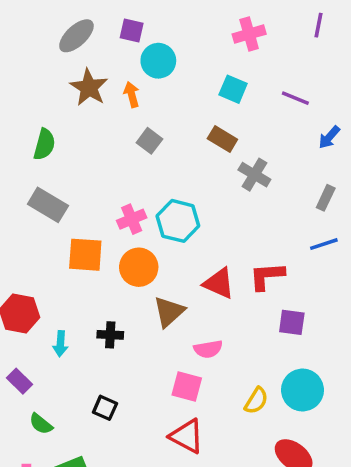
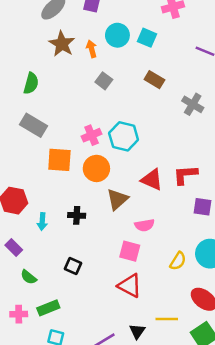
cyan circle: (158, 61) -> (117, 35), moved
cyan square: (233, 89) -> (147, 38), moved
gray cross: (254, 175) -> (193, 104), moved

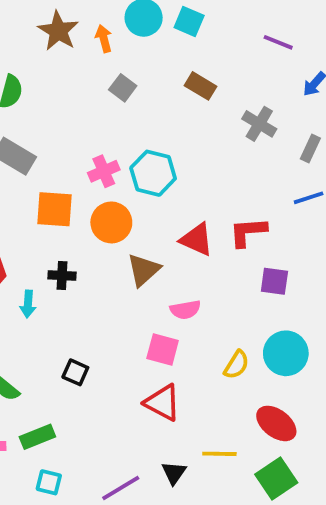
black cross: (77, 215) -> (62, 276), moved

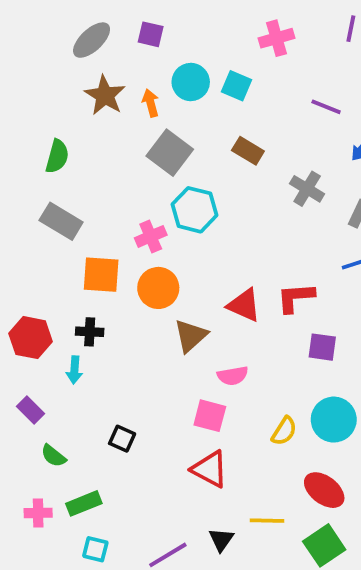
gray square: (123, 88) -> (170, 153), size x1.6
cyan hexagon: (153, 173) -> (195, 210), moved
black cross: (62, 276) -> (90, 332), moved

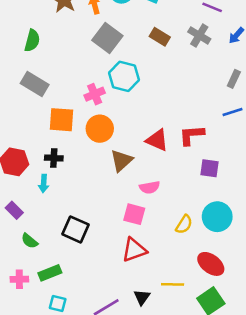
gray cross: (307, 189) -> (199, 35), moved
black square: (122, 439) -> (76, 229), size x1.5
red triangle: (210, 469) -> (134, 250), turned -48

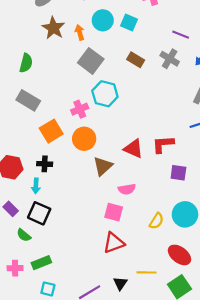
orange square: (61, 120) -> (51, 131), turned -35
black square: (76, 229) -> (39, 213), moved

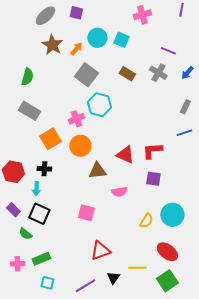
orange arrow: (80, 32) -> (76, 49), turned 56
brown triangle: (103, 166) -> (97, 171), turned 36
purple square: (178, 173) -> (153, 179), moved
pink square: (114, 212) -> (86, 213), moved
red triangle: (114, 243) -> (100, 251), moved

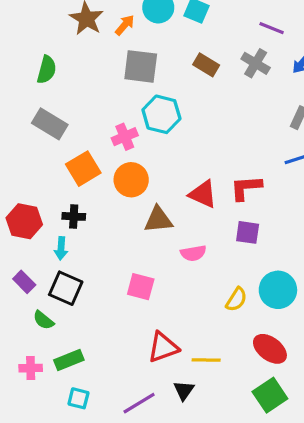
gray square: (86, 75) -> (141, 66), turned -30
yellow line: (137, 268) -> (206, 360), moved

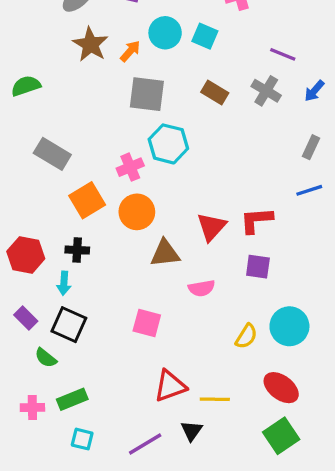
green semicircle: (47, 70) -> (26, 86), moved, turned -124
red triangle: (203, 194) -> (211, 227), turned 48

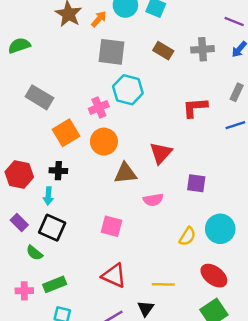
purple line: (283, 54) -> (234, 21), moved
gray cross: (266, 91) -> (203, 49), turned -35
red L-shape: (256, 220) -> (195, 107), moved
red triangle: (170, 386) -> (114, 276), moved, turned 44

